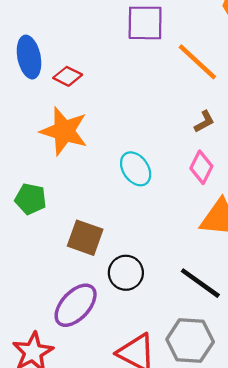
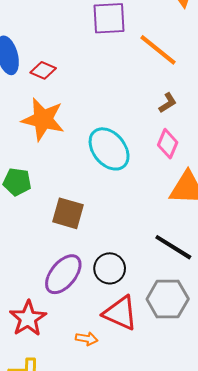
cyan ellipse: (136, 169) -> (109, 149), size x1.4
black circle: (126, 273) -> (110, 268), moved

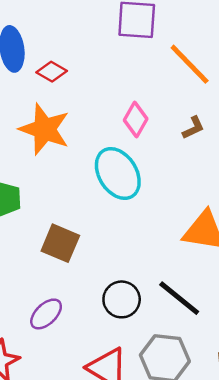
pink diamond: (168, 144) -> (136, 119), moved
black circle: (110, 268) -> (122, 299), moved
purple ellipse: (63, 274) -> (46, 314), size x0.7

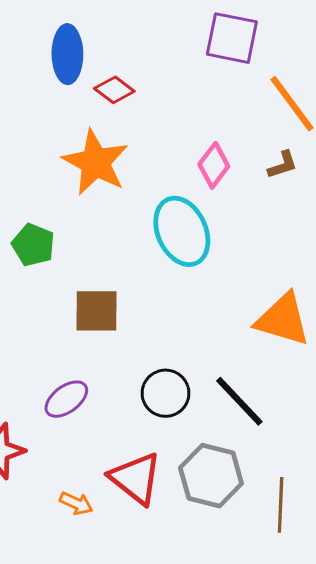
brown L-shape: (193, 128) -> (283, 165), moved
brown square: (60, 243) -> (97, 311), turned -30

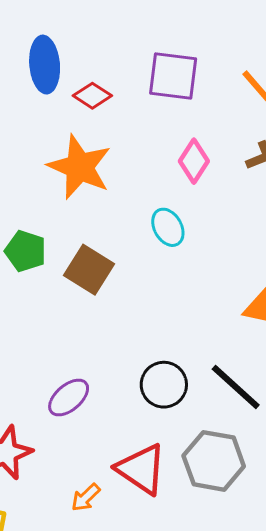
purple square: (232, 38) -> (173, 76), moved
cyan ellipse: (182, 231) -> (168, 227), size x0.6
brown square: (97, 311) -> (89, 270), moved, turned 36
orange arrow: (76, 503) -> (86, 497), turned 116

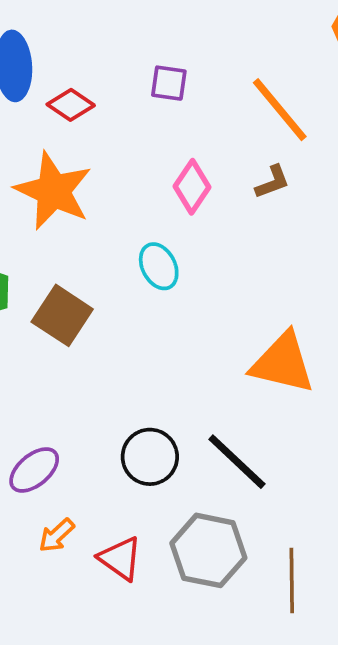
purple square: (173, 76) -> (169, 83), size x0.6
red triangle: (141, 469) -> (120, 558), size x0.7
orange arrow: (86, 497) -> (57, 535), moved

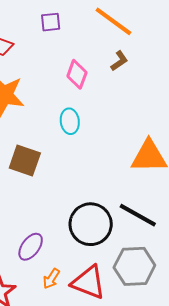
cyan ellipse: (159, 266) -> (70, 121), turned 35
black circle: (150, 457) -> (91, 224), size x1.4
red triangle: (120, 558) -> (88, 282), size x1.4

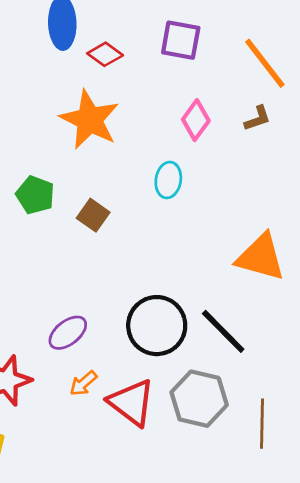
purple square: (51, 22) -> (181, 40), size x1.4
brown square: (25, 160) -> (93, 215), size x0.7

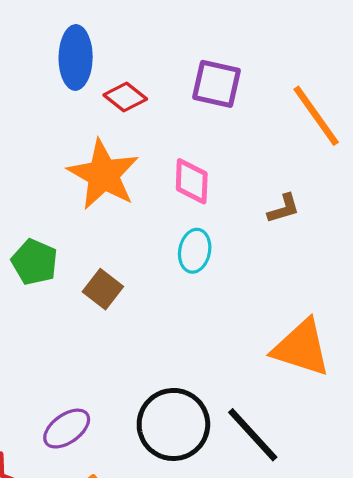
brown L-shape: (258, 118) -> (284, 209), moved
pink diamond: (196, 120) -> (192, 181), moved, turned -36

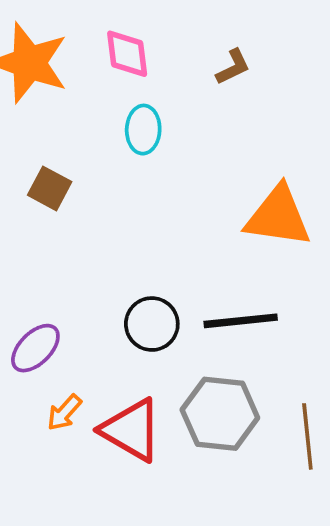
black circle: (173, 424) -> (152, 324), size x0.7
black line: (253, 435) -> (241, 321), turned -44

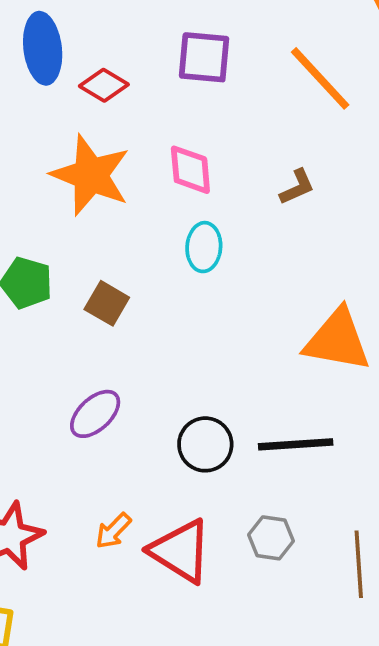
purple ellipse: (35, 348) -> (95, 414), moved
gray hexagon: (220, 414) -> (271, 538), size x0.6

